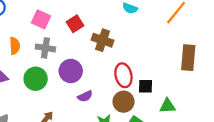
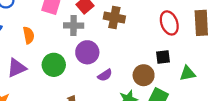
gray cross: (45, 48) -> (74, 26), moved
red ellipse: (123, 75) -> (169, 23), moved

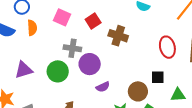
gray cross: (74, 26) -> (72, 48), moved
orange semicircle: (29, 35) -> (32, 28), moved

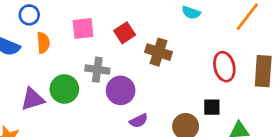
pink square: (62, 17) -> (83, 28), turned -30
green circle: (58, 71) -> (64, 89), moved

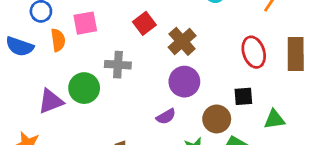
pink square: (83, 28) -> (85, 23), moved
brown cross: (158, 52) -> (182, 41), turned 35
purple circle: (121, 90) -> (184, 82), moved

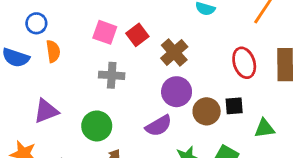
pink square: (85, 23) -> (105, 32), moved, turned 30
green circle: (84, 88) -> (97, 126), moved
purple semicircle: (166, 116) -> (159, 126), size x1.4
brown circle: (217, 119) -> (207, 111), moved

